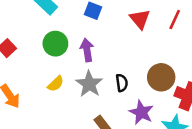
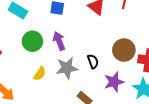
gray star: (89, 84) -> (67, 68), turned -30
purple star: (141, 112) -> (114, 82), turned -30

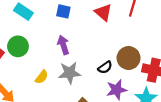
green circle: (32, 41) -> (18, 46), moved
black semicircle: (93, 61) -> (105, 67), moved, turned 72

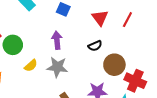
green circle: (18, 46) -> (13, 45), moved
black semicircle: (105, 67) -> (95, 46), moved

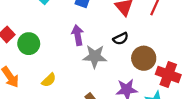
yellow semicircle: (31, 66) -> (49, 80), moved
gray star: (57, 67) -> (95, 56), moved

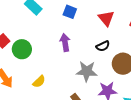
gray star: (95, 56) -> (87, 71), moved

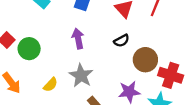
gray star: (87, 71) -> (81, 76), moved, turned 30

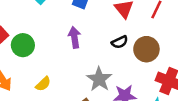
brown circle: (145, 60) -> (146, 49), moved
gray star: (81, 76) -> (99, 79), moved

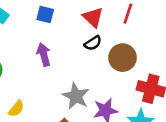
black semicircle: (120, 42) -> (93, 43), moved

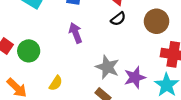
brown circle: (123, 58) -> (156, 21), moved

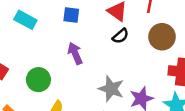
green circle: (29, 51) -> (38, 80), moved

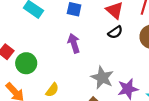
green circle: (38, 80) -> (26, 63), moved

